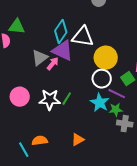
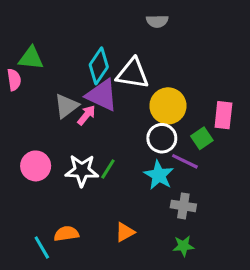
green star: (116, 110) -> (183, 246), moved
gray cross: (125, 124) -> (183, 206), moved

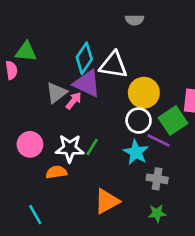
green square: (202, 138) -> (173, 121), size x1.5
orange triangle: (125, 232) -> (107, 201), size x1.5
orange semicircle: (66, 234) -> (56, 172), moved

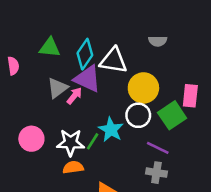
gray semicircle: (135, 20) -> (158, 41), moved
green triangle: (26, 52) -> (50, 48), moved
purple line: (158, 140) -> (158, 148), moved
cyan star: (136, 152) -> (111, 130), moved
orange semicircle: (56, 172) -> (73, 167), moved

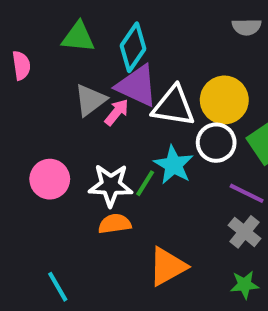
white triangle: (113, 61) -> (174, 106), moved
gray cross: (156, 173) -> (245, 232), turned 30

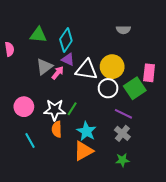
purple triangle: (137, 86) -> (68, 59), size x0.6
cyan star: (174, 165) -> (86, 131), moved
orange semicircle: (115, 224) -> (57, 129), turned -84
cyan line: (58, 287) -> (30, 141), moved

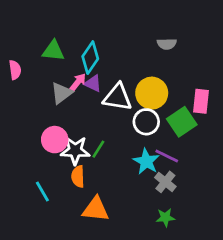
pink arrow: (58, 73) -> (78, 82), moved
pink circle: (24, 107) -> (55, 140), moved
cyan star: (86, 131) -> (146, 161), moved
orange triangle: (83, 151) -> (96, 209), moved, turned 35

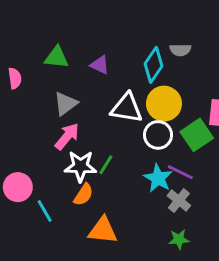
cyan diamond: (90, 58) -> (154, 65), moved
pink arrow: (78, 82) -> (67, 136), moved, size x1.4
purple triangle: (93, 84) -> (100, 65), moved
pink circle: (55, 140) -> (18, 187), moved
orange semicircle: (78, 176) -> (83, 195), turned -145

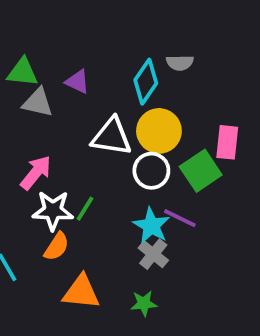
gray triangle: (66, 104) -> (38, 103), moved, turned 50
gray cross: (179, 201) -> (153, 254), moved
green star: (179, 239) -> (144, 303), moved

